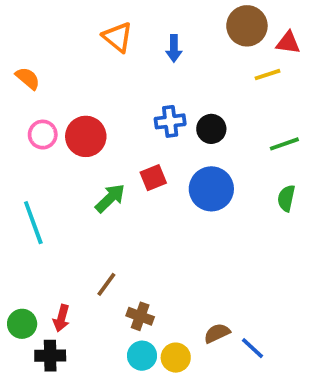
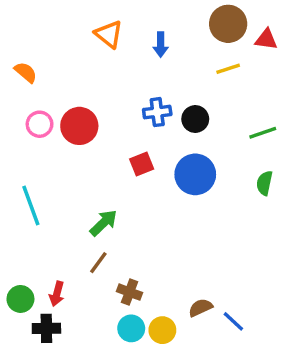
yellow line: (268, 75) -> (228, 69), moved
green arrow: (110, 198) -> (104, 223), moved

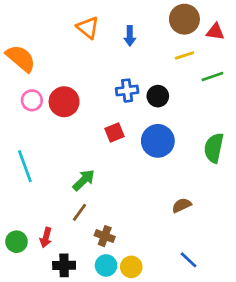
orange semicircle: (26, 72) -> (21, 58), size x1.6
green line: (263, 133) -> (212, 77), moved
green semicircle: (264, 183) -> (214, 148), size x1.5
brown semicircle: (200, 308) -> (182, 205), moved
black cross: (46, 328) -> (64, 265), moved

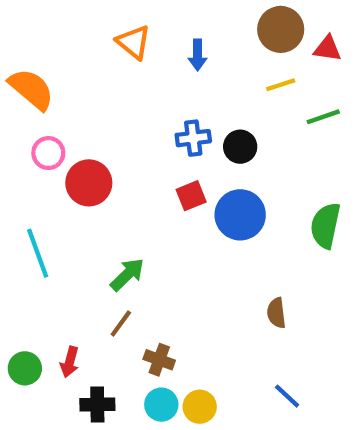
red circle: (64, 102) -> (89, 183), moved
red square: (114, 133) -> (191, 196), moved
brown semicircle: (182, 205) -> (276, 313), turned -72

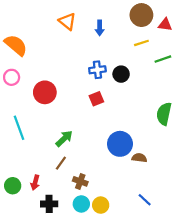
pink circle: (48, 153) -> (12, 77), moved
blue circle: (240, 215) -> (120, 144), moved
brown semicircle: (276, 313) -> (139, 158), turned 104

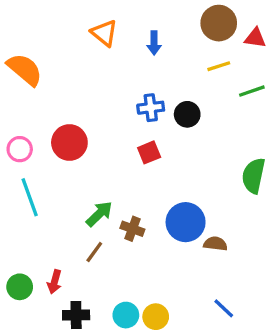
pink circle: (12, 77) -> (20, 149), moved
brown cross: (80, 181) -> (132, 229), moved

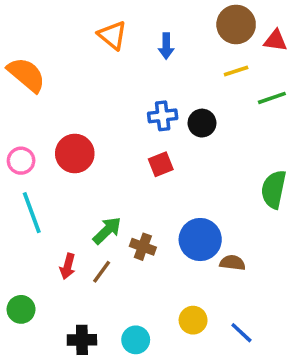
red arrow: (55, 282) -> (68, 266), moved
yellow circle: (156, 317) -> (193, 320), moved

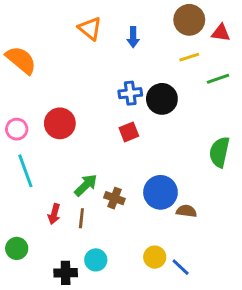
black circle: (202, 123) -> (162, 99), size x1.4
brown line: (102, 272) -> (81, 218), turned -30
blue line: (241, 333) -> (181, 267), moved
cyan circle: (136, 340) -> (96, 260), moved

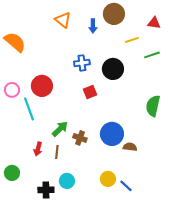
brown circle: (189, 20) -> (114, 14), moved
blue cross: (130, 93) -> (82, 63), moved
cyan line: (25, 171) -> (29, 109), moved

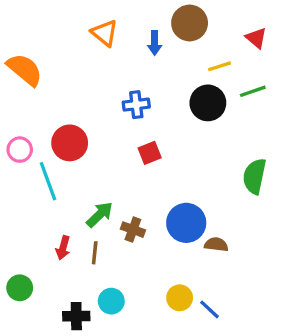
red triangle: (154, 23) -> (256, 38), turned 32
black circle: (113, 69) -> (208, 103), moved

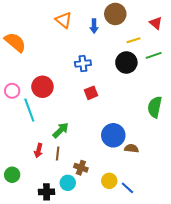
brown cross: (133, 230) -> (81, 168), moved

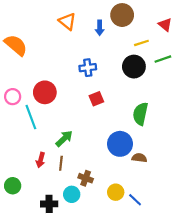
green semicircle: (155, 107) -> (140, 114), moved

